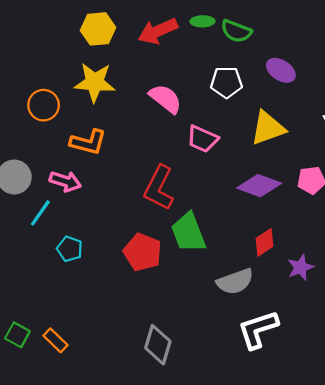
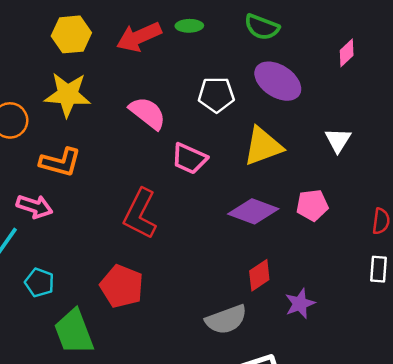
green semicircle: (236, 31) -> (262, 27), moved
purple ellipse: (281, 70) -> (278, 81), size x1.4
green trapezoid: (188, 233) -> (74, 332), moved

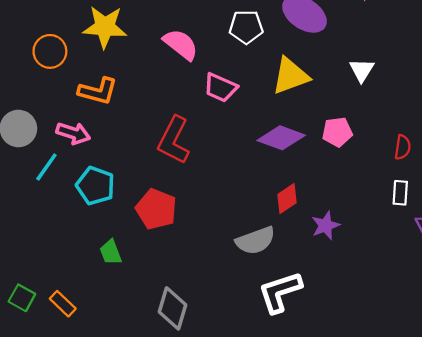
cyan pentagon: (39, 283) -> (95, 186), moved, size x1.4
green trapezoid: (74, 332) -> (111, 252), size x0.6

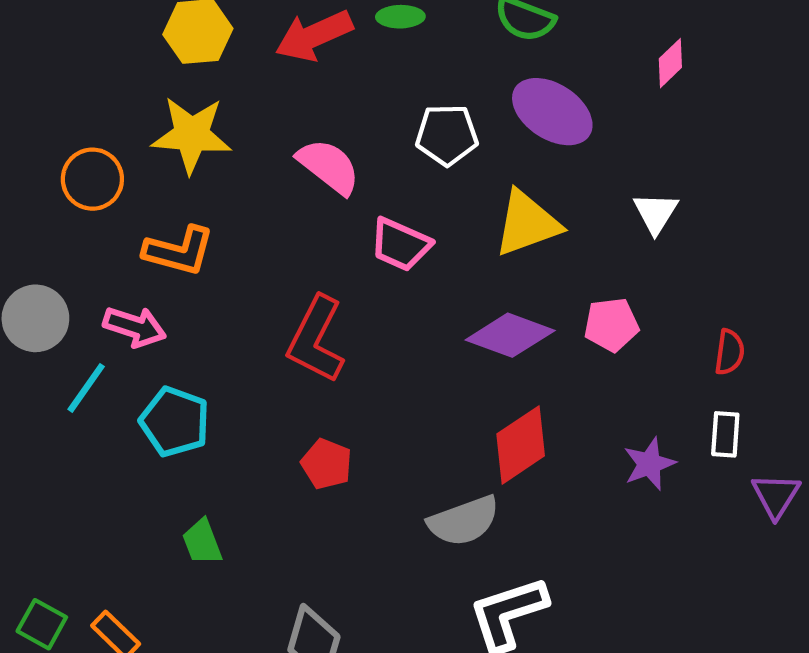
red diamond: (287, 199) -> (521, 445), size x1.4
red pentagon: (156, 209) -> (327, 464), moved, size x0.7
purple star: (326, 225) -> (649, 464), moved

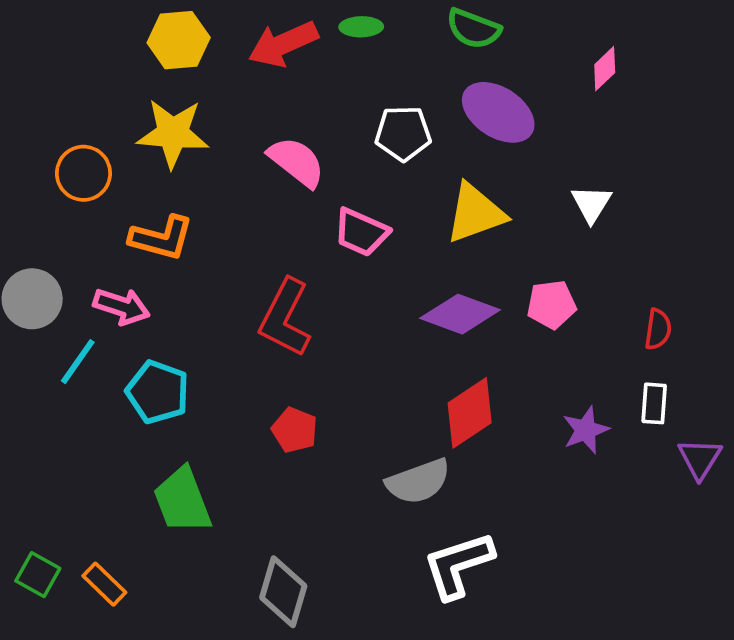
green trapezoid: (202, 542) -> (182, 500), size x1.6

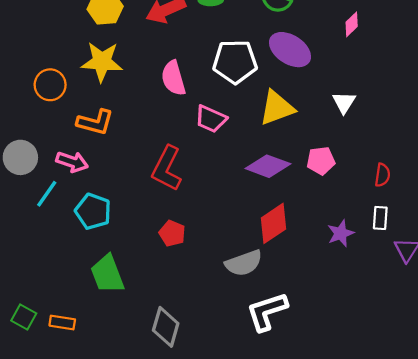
white pentagon: (403, 133) -> (235, 62), size x1.4
pink semicircle: (297, 162) -> (173, 78), turned -144
orange rectangle: (104, 584) -> (62, 322), turned -35

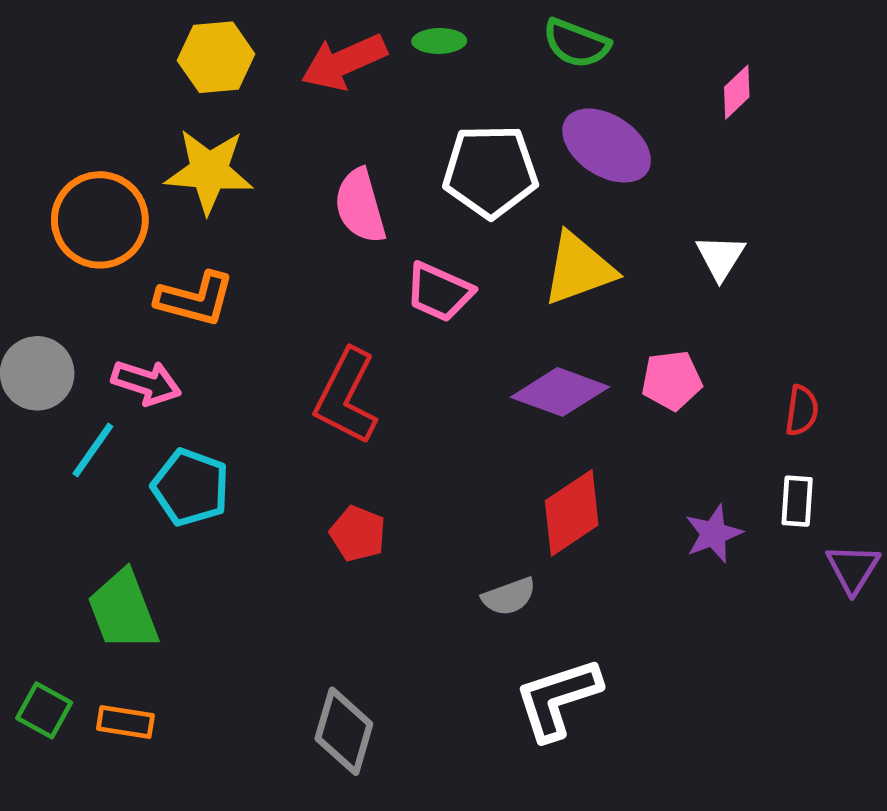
orange circle: (50, 85) -> (100, 220), size x1.4
gray semicircle: (244, 263) -> (509, 596), size x0.7
green trapezoid: (107, 274) -> (123, 610), moved

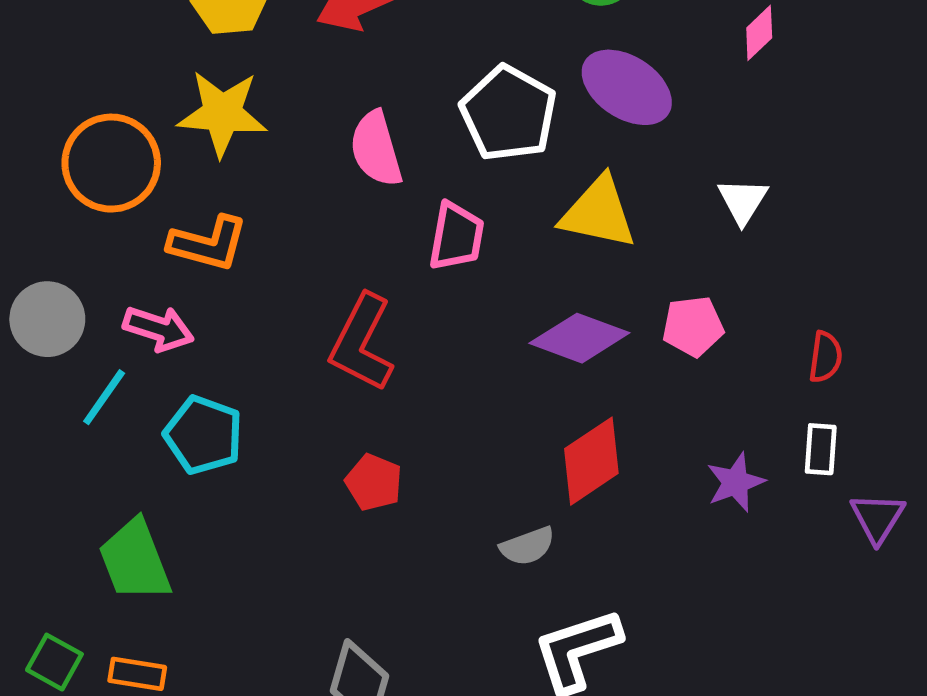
white pentagon: (490, 171) -> (509, 113), turned 30
yellow triangle: (579, 269) -> (598, 213), turned 32
pink trapezoid: (439, 292) -> (456, 236), turned -104

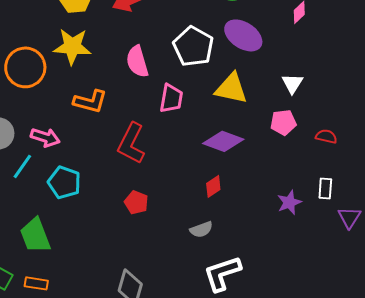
orange L-shape: (208, 243) -> (90, 101), moved
pink pentagon: (693, 326) -> (283, 122), moved
red semicircle: (825, 357) -> (326, 136), moved, turned -85
red diamond: (591, 461) -> (213, 186), moved, size x0.6

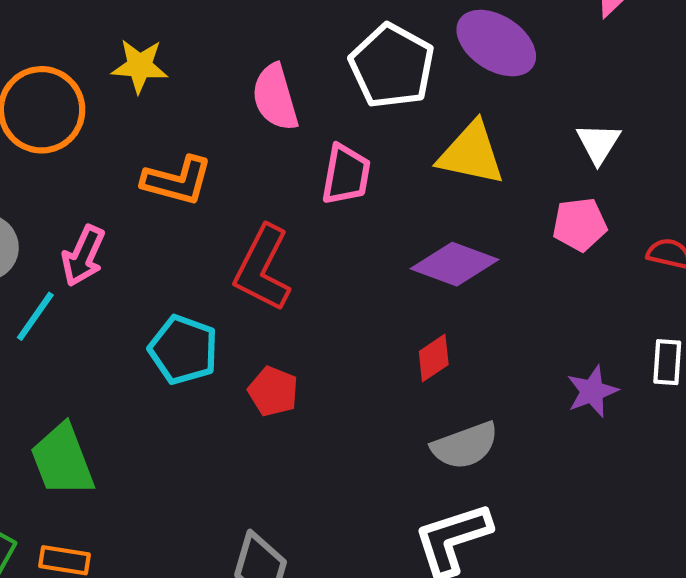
yellow star: (72, 46) -> (140, 66), size x0.7
pink arrow: (45, 137) -> (83, 256), turned 96
cyan pentagon: (64, 182) -> (183, 350), moved
gray semicircle: (201, 229) -> (465, 446), moved, size x1.4

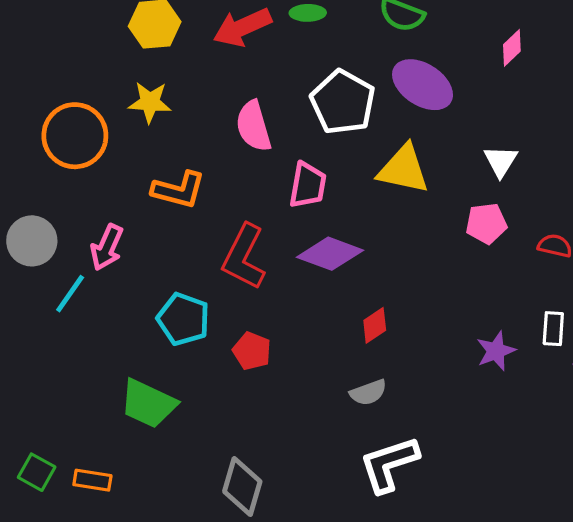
purple diamond: (455, 264) -> (330, 254), moved
gray semicircle: (465, 446) -> (368, 392), moved, size x0.7
green trapezoid: (62, 460) -> (148, 404), moved, turned -44

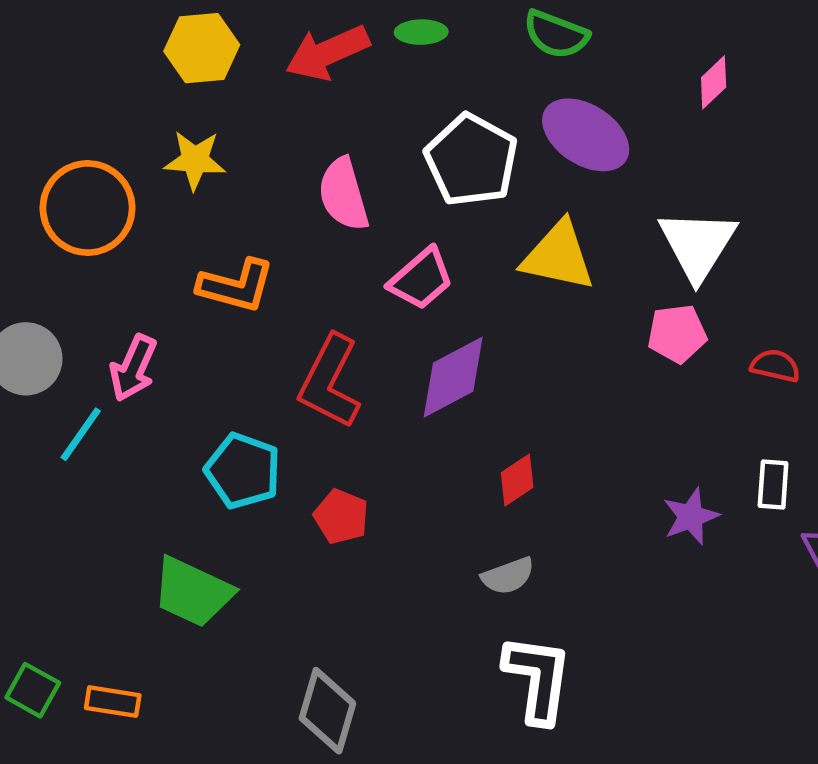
white triangle: (501, 161) -> (698, 245), size x1.6
pink trapezoid: (308, 185) -> (421, 279), turned 39
purple diamond: (330, 254) -> (453, 377), turned -48
white L-shape: (389, 464) -> (538, 679), turned 116

